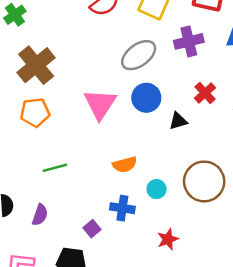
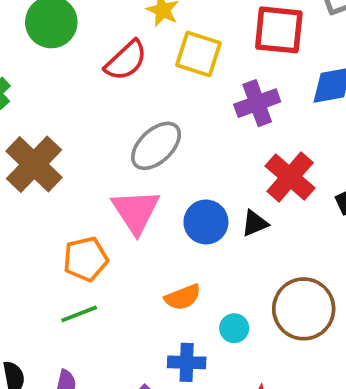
gray ellipse: (139, 55) -> (156, 146), moved
red cross: (205, 93) -> (290, 177), size x1.5
blue circle: (146, 98) -> (206, 222), moved
orange pentagon: (35, 112) -> (86, 259), moved

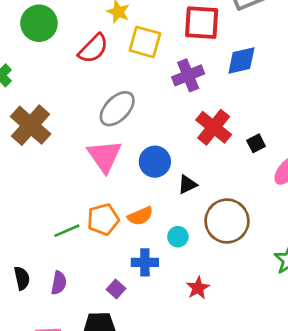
black triangle: (255, 223) -> (187, 184), moved
orange pentagon: (86, 259) -> (103, 219), moved

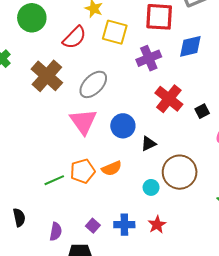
brown cross: (31, 125) -> (47, 76), moved
cyan circle: (178, 237) -> (151, 187), moved
blue cross: (145, 262) -> (124, 225), moved
purple semicircle: (59, 283) -> (56, 232), moved

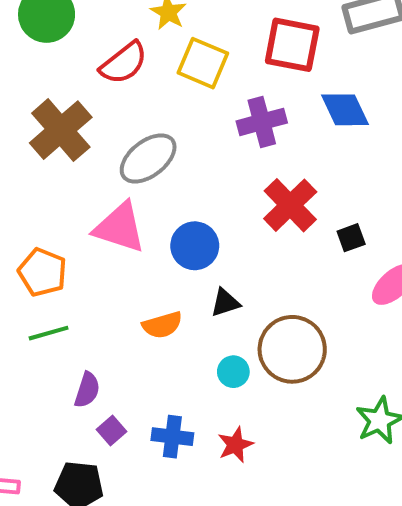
blue diamond: (190, 46) -> (345, 110), turned 70
pink triangle: (83, 122) -> (120, 228), turned -44
black triangle: (148, 144) -> (225, 303), moved
orange pentagon: (83, 171) -> (42, 272), moved, turned 30
purple semicircle: (56, 232) -> (87, 390), moved

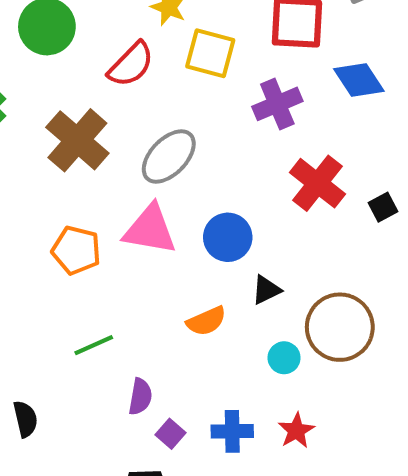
orange pentagon: (42, 272) -> (76, 250), moved

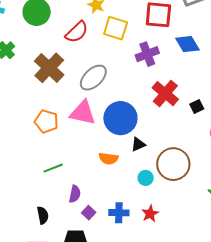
blue circle: (228, 237) -> (120, 118), size x1.4
orange semicircle: (206, 321) -> (108, 158), turned 30
black semicircle: (25, 419) -> (43, 215), moved

